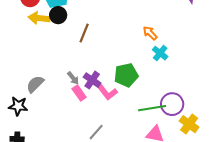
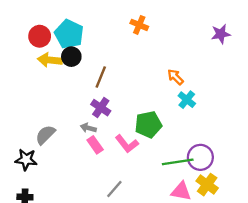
gray arrow: (73, 78) -> (88, 128), turned 144
purple cross: (92, 80) -> (101, 108), moved
yellow cross: (189, 124) -> (207, 185), moved

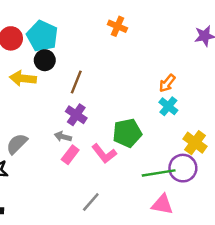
yellow arrow: (50, 60) -> (23, 78), moved
orange arrow: (175, 77) -> (167, 83), moved, turned -96
pink rectangle: (95, 145) -> (70, 155), turned 72
yellow cross: (207, 185) -> (195, 143), moved

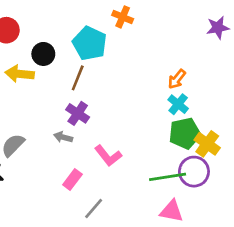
cyan pentagon: (42, 36) -> (90, 43), moved
green pentagon: (127, 133) -> (185, 133), moved
pink rectangle: (70, 155) -> (72, 179), moved

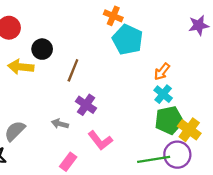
cyan pentagon: (90, 43) -> (128, 40), moved
purple cross: (78, 113) -> (86, 105), moved

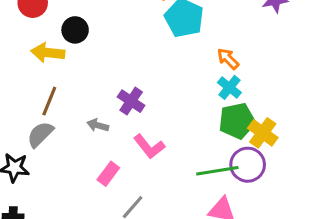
brown line: (73, 70) -> (49, 101), moved
orange arrow: (162, 72) -> (228, 59), turned 96

